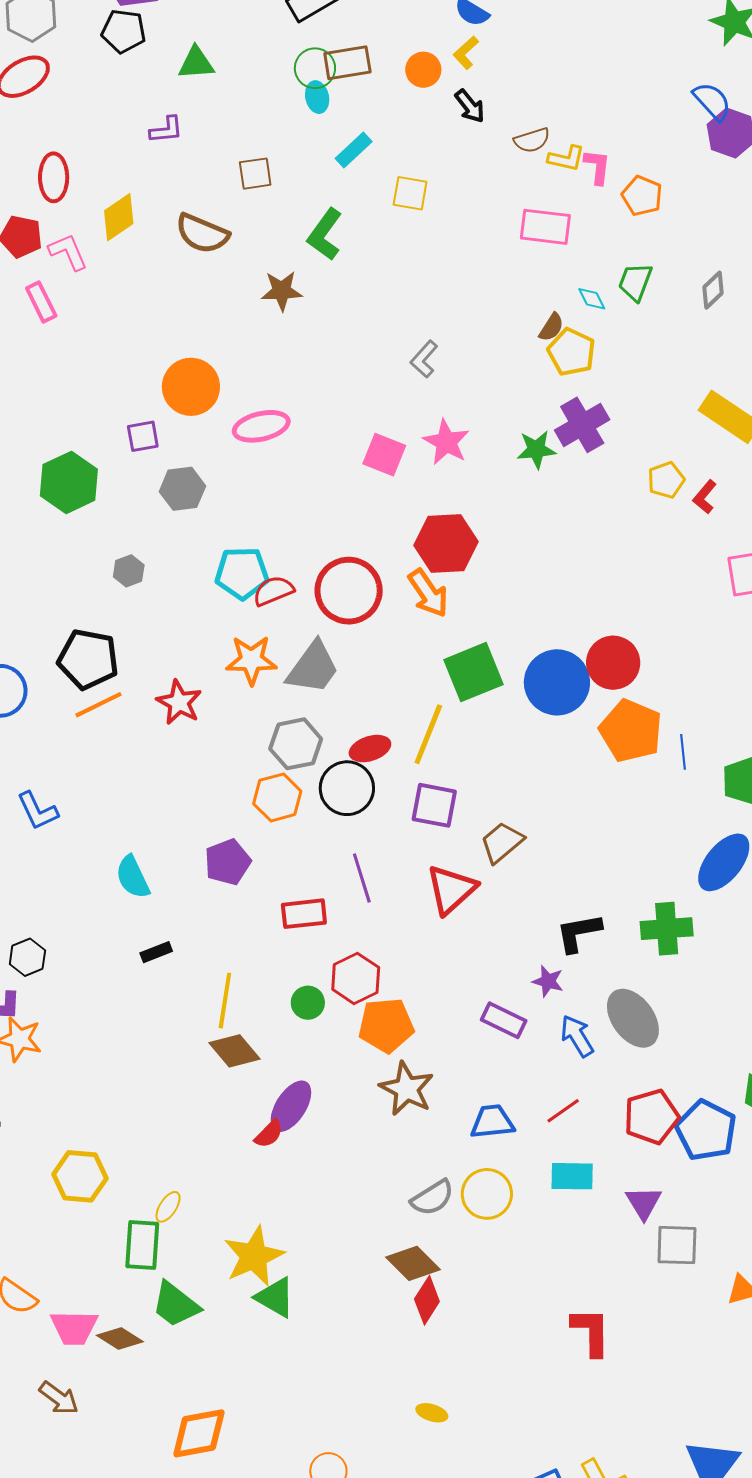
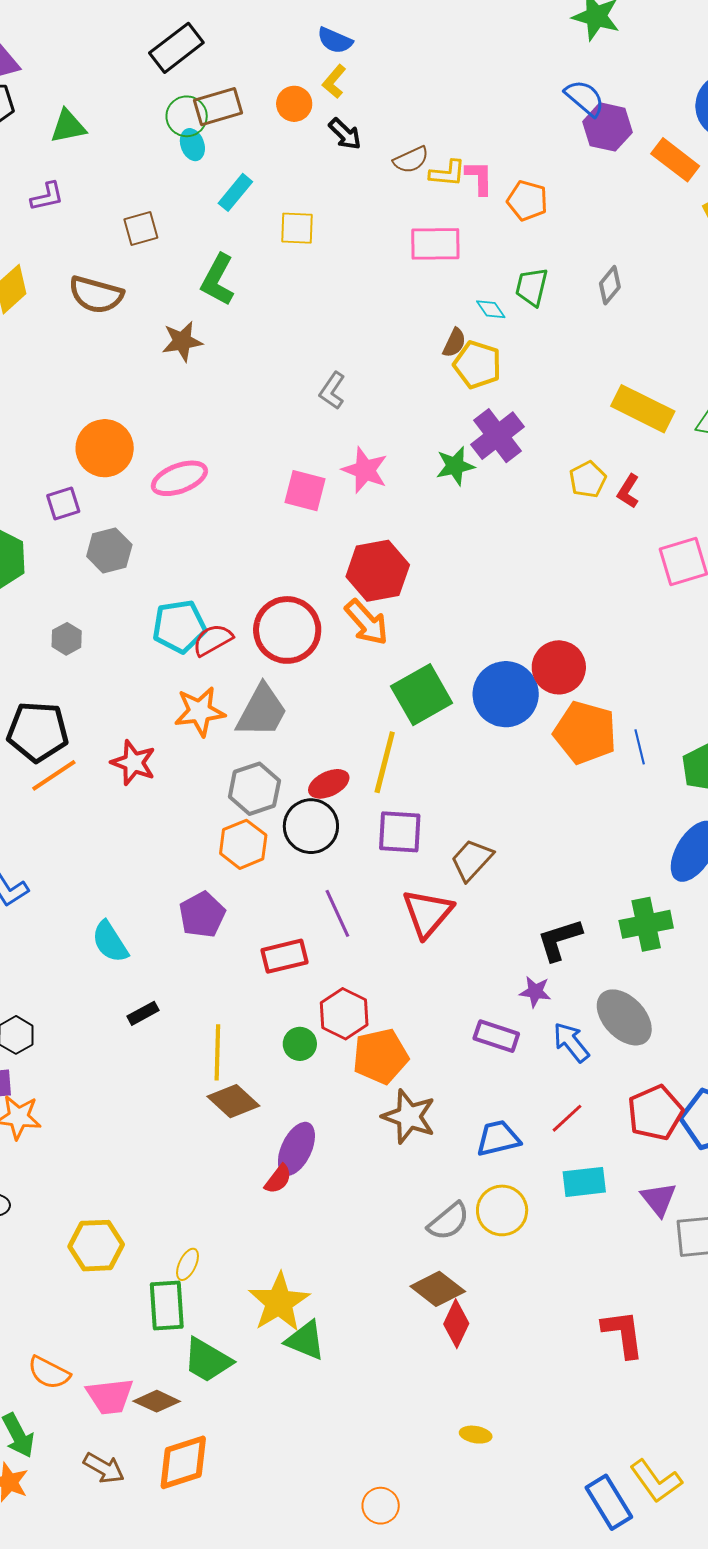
orange diamond: (199, 1433) -> (183, 1462), moved

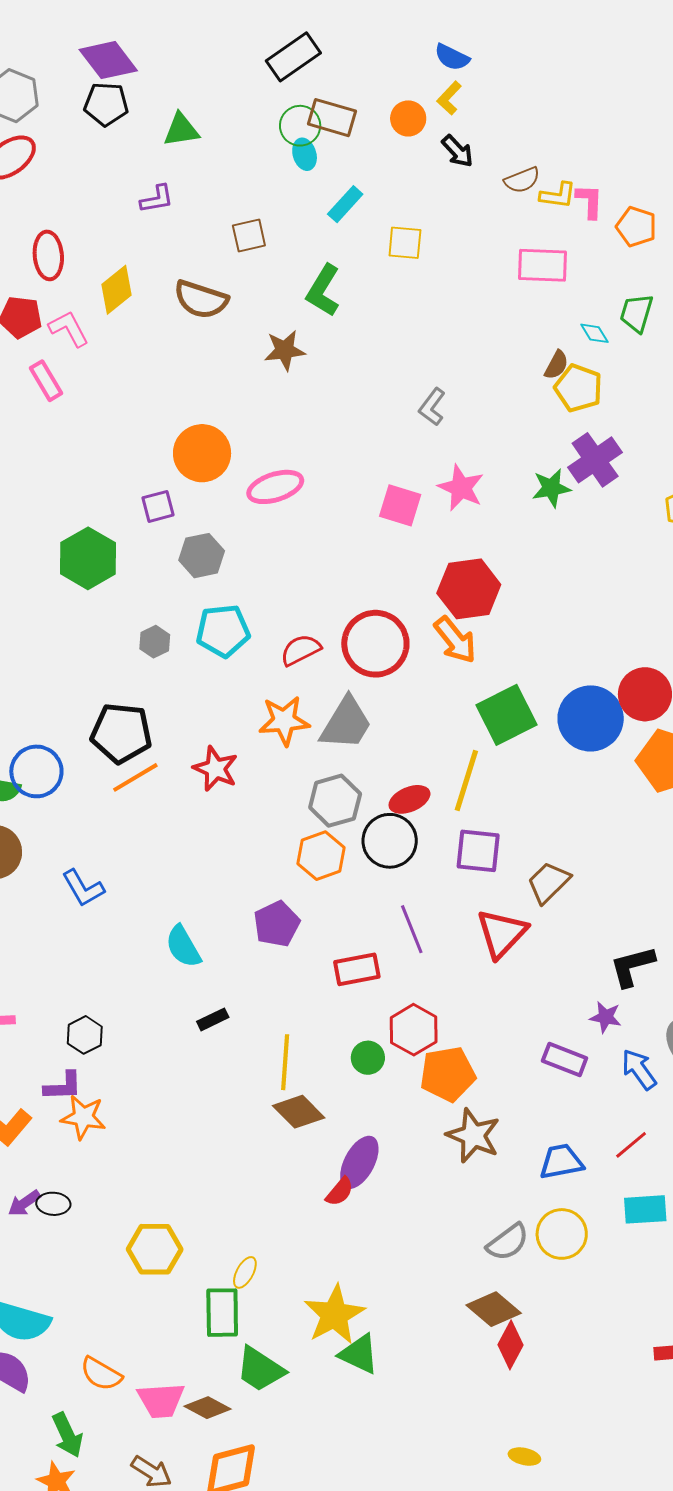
brown rectangle: (218, 107) -> (332, 118), turned 30
cyan pentagon: (179, 626) -> (223, 631), moved

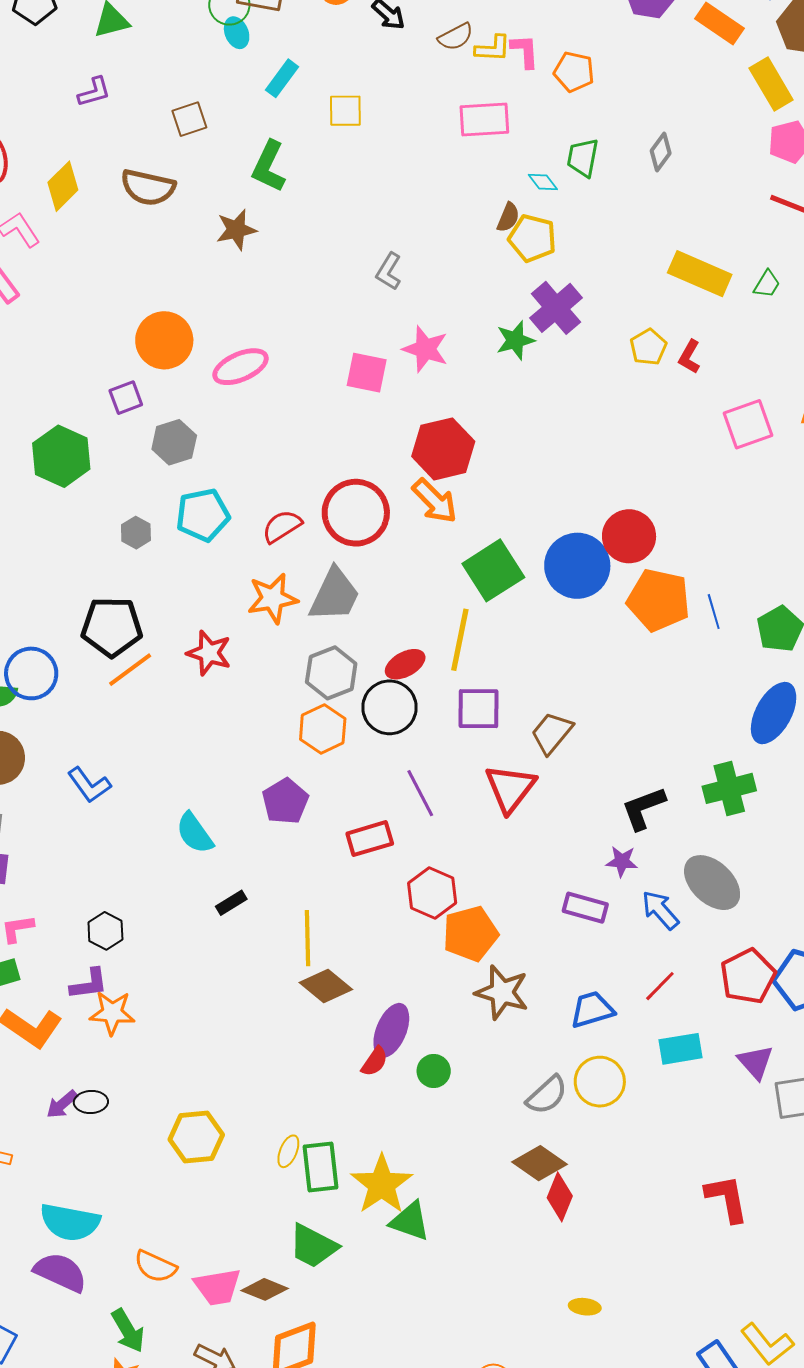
green circle: (368, 1058) -> (434, 1071), moved
green rectangle: (222, 1313) -> (321, 1167), moved

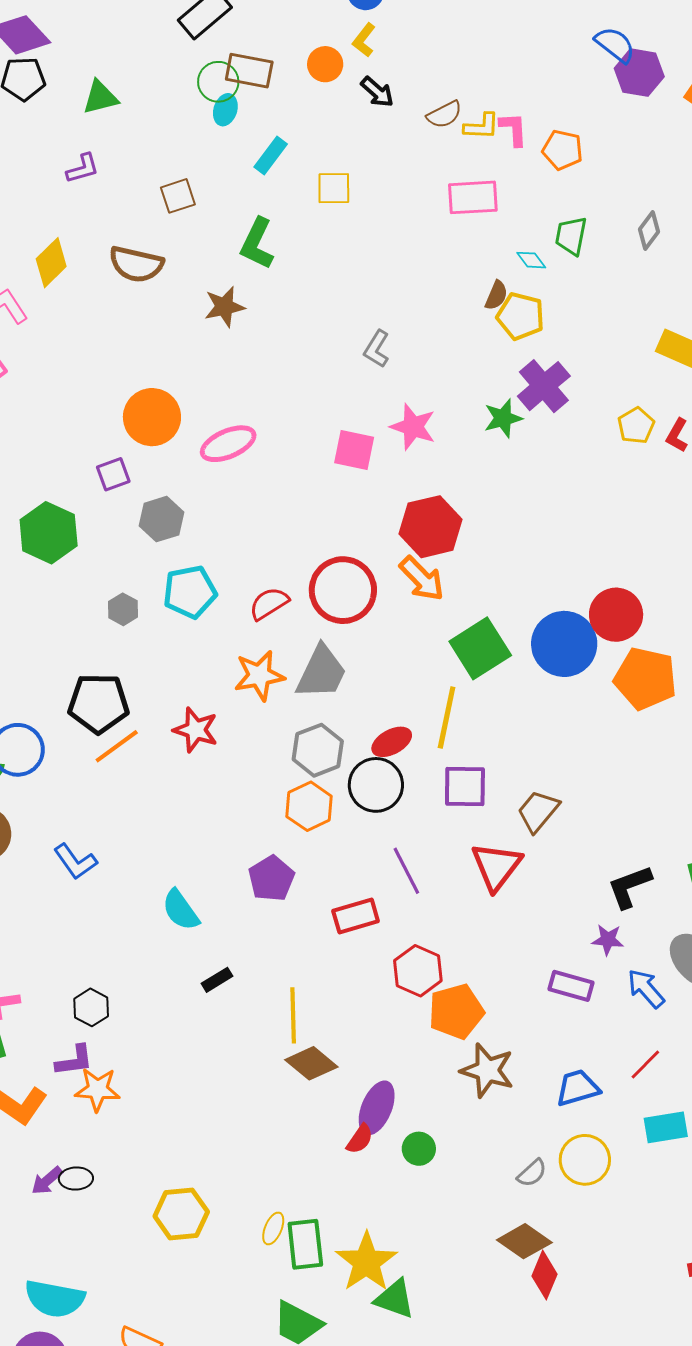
cyan ellipse: (237, 33) -> (225, 110), turned 40
gray semicircle: (547, 1095) -> (532, 1173), size x0.7

